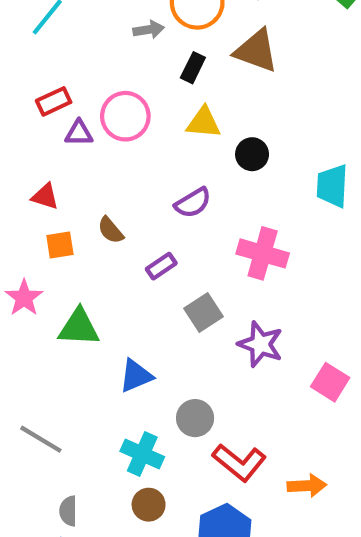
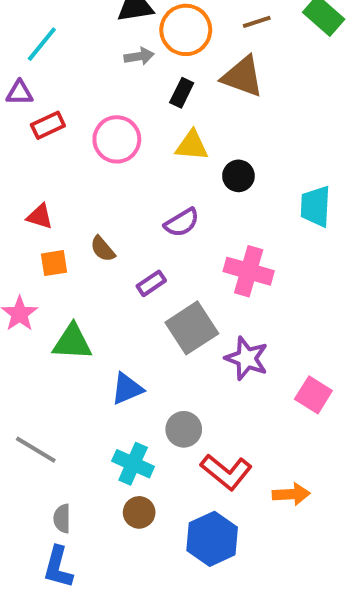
purple triangle: (79, 133) -> (20, 93), moved
gray square: (203, 313) -> (192, 328), size x1.4

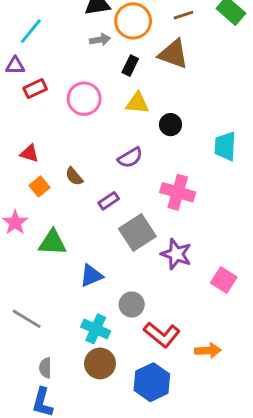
orange square: (54, 263) -> (40, 186), turned -30
brown circle: (139, 512) -> (100, 363), size x1.4

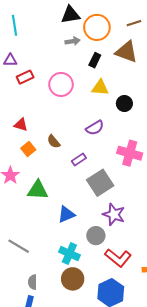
cyan line: (31, 31) -> (15, 25), moved, turned -48
purple star: (176, 254) -> (114, 214), moved

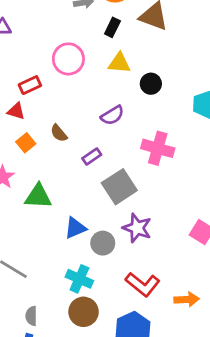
red rectangle: (25, 77) -> (30, 85), moved
gray circle: (96, 236) -> (103, 243), moved

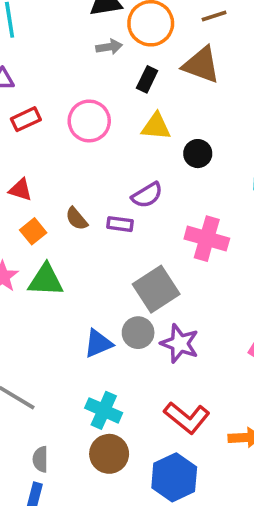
red rectangle: (30, 85) -> (26, 119), moved
purple rectangle: (92, 157) -> (120, 224), moved, turned 42
green triangle: (38, 196) -> (46, 280), moved
gray circle: (103, 243) -> (138, 333), moved

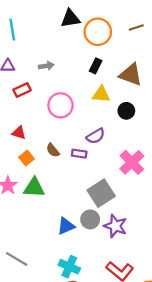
gray arrow: (109, 47) -> (46, 66), moved
brown triangle: (201, 65) -> (131, 75), moved
pink circle: (89, 121) -> (61, 105), moved
pink cross: (207, 239) -> (132, 162), turned 30

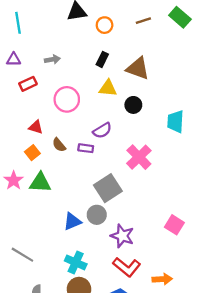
orange circle: (98, 32) -> (105, 25), size x0.6
red triangle: (19, 133) -> (36, 127), moved
purple star: (115, 226) -> (122, 236), moved

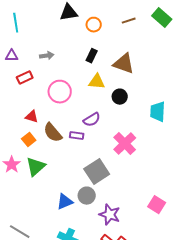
brown semicircle: (59, 145) -> (53, 133), size x1.5
green triangle: (40, 183) -> (36, 167), turned -45

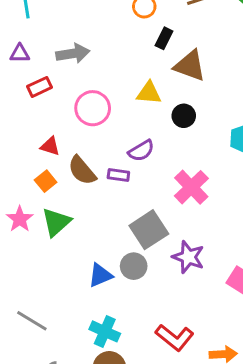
gray arrow: (47, 56) -> (73, 54), size x1.5
black rectangle: (92, 56) -> (164, 38), moved
purple star: (110, 215) -> (188, 257), moved

